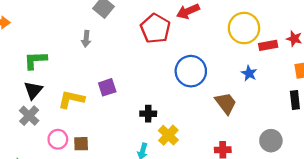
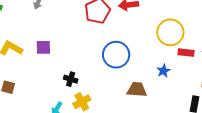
brown trapezoid: (226, 103) -> (137, 90), turned -65

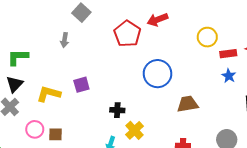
yellow circle: (170, 32) -> (207, 37), size x0.7
blue star: (163, 71) -> (229, 76), moved

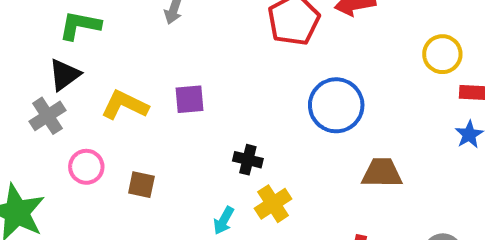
brown square: (55, 134) -> (141, 185), moved

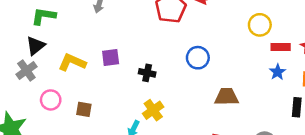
blue circle: (336, 105) -> (198, 58), size x0.7
black cross: (248, 160) -> (147, 73), moved
yellow cross: (273, 204) -> (153, 110), moved

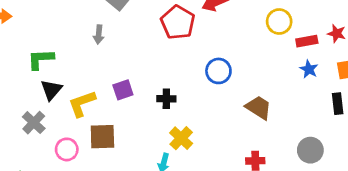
black triangle: (36, 46) -> (51, 90), moved
yellow L-shape: (72, 62) -> (82, 104), turned -32
brown trapezoid: (227, 97) -> (258, 108), turned 45
brown square: (84, 109) -> (102, 137), moved, size x1.5

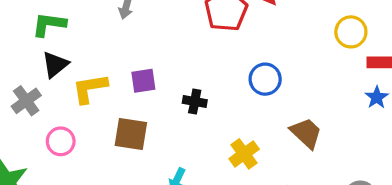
brown square: (102, 137) -> (131, 134), moved
yellow cross: (181, 138) -> (244, 154), moved

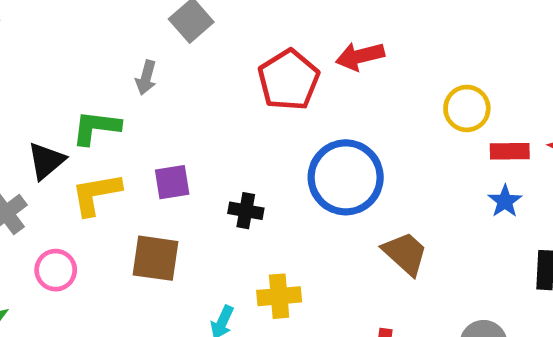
green L-shape: (49, 24) -> (96, 127), moved
blue circle: (265, 79) -> (346, 177), size x1.6
yellow cross: (244, 154) -> (279, 296), moved, turned 32

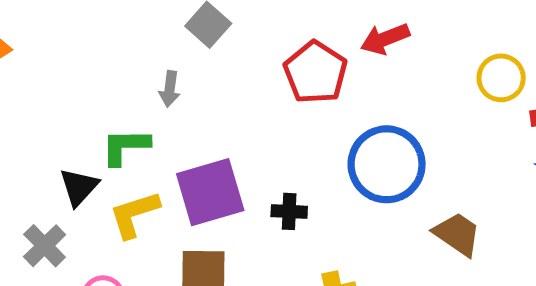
purple square: (172, 182) -> (210, 192), size x1.8

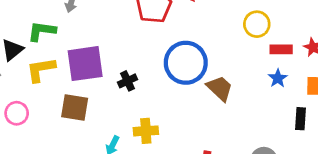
black cross: (289, 211) -> (128, 81), turned -36
brown trapezoid: (457, 234) -> (220, 88), moved

